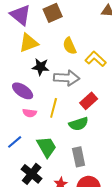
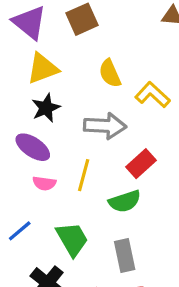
black star: (41, 67) -> (46, 108), moved, turned -30

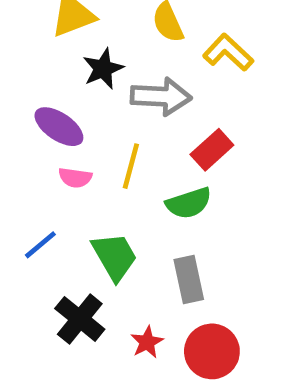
black star: (46, 108) -> (103, 69), moved

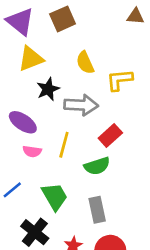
yellow L-shape: (228, 52) -> (120, 80), turned -48

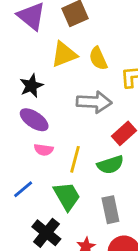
yellow triangle: (31, 59) -> (64, 54), moved
black star: (48, 89) -> (31, 86), moved
yellow line: (64, 145) -> (75, 159), moved

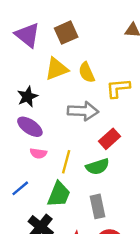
green trapezoid: (67, 196) -> (59, 194), turned 52

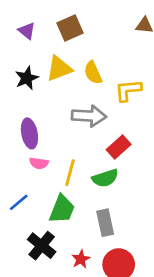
purple triangle: (27, 35) -> (27, 31), size x0.6
black star: (27, 97) -> (27, 78), moved
purple ellipse: (30, 127) -> (29, 133), turned 45

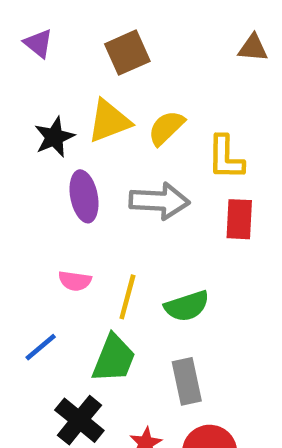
purple triangle: (27, 31) -> (38, 43), moved
yellow semicircle: (93, 73) -> (166, 128), turned 70
yellow L-shape: (128, 90) -> (226, 158), turned -84
purple ellipse: (29, 133) -> (84, 196), moved
red rectangle: (119, 147) -> (239, 219), moved, turned -45

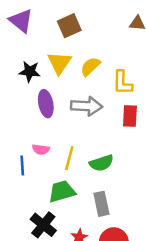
purple triangle: (38, 43) -> (21, 21), size x1.5
yellow triangle: (109, 121) -> (59, 63), turned -35
black star: (54, 137) -> (30, 71), turned 30
blue line: (41, 347) -> (22, 165), moved, turned -54
green trapezoid: (114, 359) -> (62, 191), turned -128

